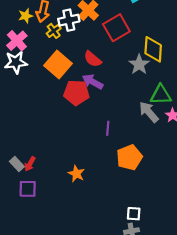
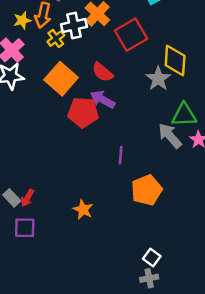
white square: (134, 214) -> (152, 258), turned 32

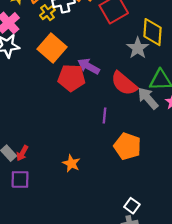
red semicircle: (103, 72) -> (124, 83), moved, size x1.4
orange pentagon: (147, 190) -> (127, 146), turned -30

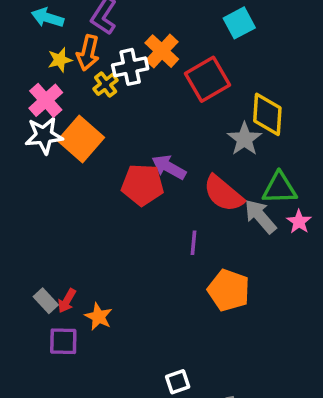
orange square: (52, 48) -> (81, 139), moved
orange star: (71, 163) -> (98, 317), moved
white square: (132, 206) -> (178, 382), moved, turned 35

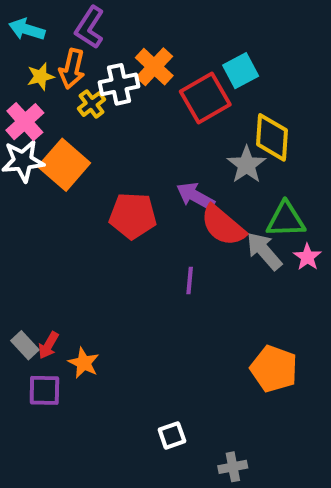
cyan square: (239, 23) -> (241, 71), moved
purple arrow: (169, 167) -> (196, 196), moved
orange pentagon: (229, 290) -> (274, 369), moved

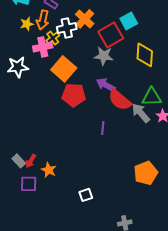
pink cross: (25, 122) -> (43, 47), moved, turned 30
orange square: (64, 165) -> (64, 69), moved
gray star: (247, 165) -> (104, 56), moved, turned -30
orange pentagon: (274, 369) -> (146, 173), turned 30
white square: (172, 435) -> (86, 195), moved

